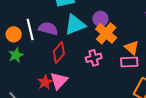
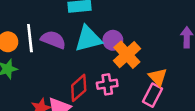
purple circle: (100, 19) -> (113, 40), moved
red diamond: (59, 53) -> (79, 88), moved
pink rectangle: (129, 62) -> (152, 95), turned -66

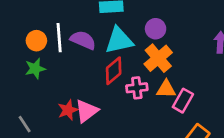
purple circle: (113, 40) -> (156, 29), moved
orange triangle: (158, 77) -> (166, 89), moved, turned -48
red diamond: (79, 88) -> (114, 71), moved

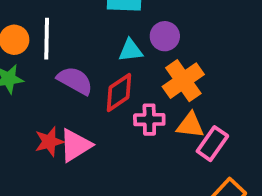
purple circle: (156, 29) -> (165, 36), moved
purple semicircle: (83, 40) -> (75, 81), moved
cyan triangle: (119, 40) -> (131, 50), size x0.6

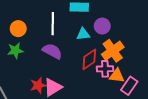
white line: (47, 39) -> (53, 24), moved
red diamond: (119, 92) -> (89, 59), moved
pink cross: (149, 120) -> (105, 69), moved

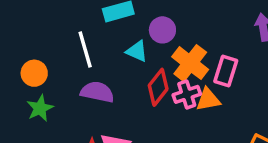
cyan triangle: (83, 34) -> (137, 51), turned 48
pink rectangle: (129, 86) -> (226, 71), moved

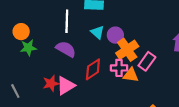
purple circle: (162, 30) -> (115, 35), moved
orange circle: (34, 73) -> (21, 32), moved
red diamond: (158, 87) -> (93, 69), moved

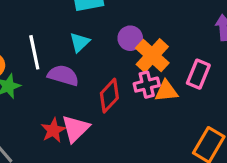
white line: (67, 21) -> (34, 52), moved
cyan triangle: (97, 32) -> (80, 42), moved, turned 48
pink rectangle: (147, 61) -> (198, 74), moved

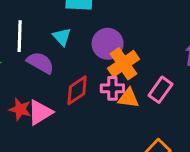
purple circle: (130, 38) -> (108, 44), size x1.4
cyan triangle: (80, 42) -> (62, 37), turned -42
red star: (53, 130) -> (20, 109), turned 30

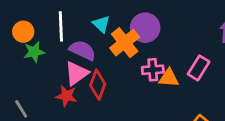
orange cross: (124, 64) -> (125, 43), moved
red diamond: (77, 90) -> (98, 85), moved, turned -32
pink triangle: (40, 112) -> (77, 73), moved

